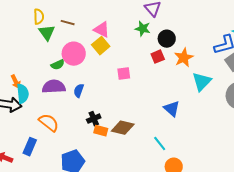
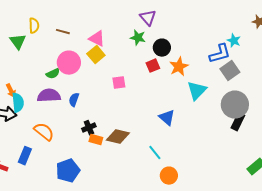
green triangle: (47, 33) -> (18, 42), moved

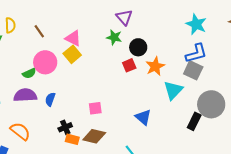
brown line: (63, 32) -> (39, 31), turned 40
cyan star: (234, 41) -> (196, 24), moved, size x1.5
gray square: (230, 71) -> (193, 70), moved, turned -30
pink square: (119, 83) -> (95, 108), moved
black rectangle: (238, 122) -> (194, 121), moved

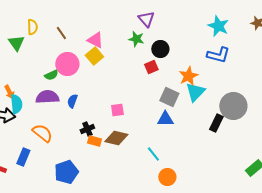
blue L-shape: (196, 53) -> (218, 55), turned 30
orange star: (155, 66) -> (188, 76), moved
gray square: (193, 70) -> (169, 97), moved
blue triangle: (143, 117) -> (165, 119), turned -42

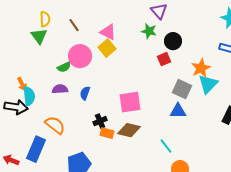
green triangle: (16, 43) -> (39, 36), moved
purple semicircle: (47, 97) -> (60, 89), size x0.7
pink square: (117, 110) -> (130, 102), size x1.6
blue rectangle: (23, 157) -> (36, 149), size x1.4

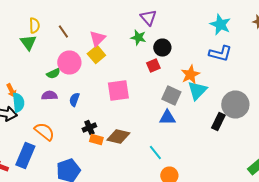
pink triangle: (108, 32) -> (97, 38), turned 48
pink square: (130, 102) -> (118, 90), moved

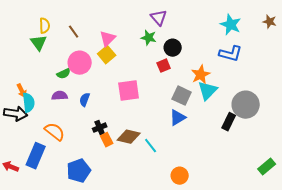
blue triangle: (167, 118) -> (178, 118), turned -30
orange rectangle: (96, 140) -> (107, 140), turned 48
cyan line: (155, 152) -> (151, 146), moved

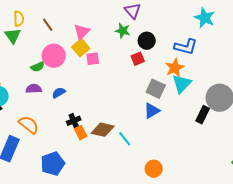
blue L-shape: (231, 54) -> (186, 47), moved
pink square: (129, 91) -> (93, 59), moved, size x0.6
blue semicircle: (85, 100) -> (59, 93), turned 40

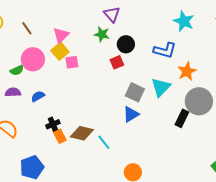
orange star: (175, 68) -> (187, 71), moved

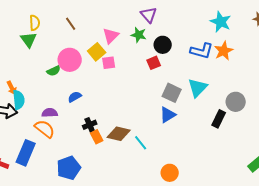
brown line: (27, 28) -> (71, 24), moved
pink triangle: (61, 35) -> (111, 36), moved
orange star: (187, 71) -> (224, 51), moved
purple semicircle: (13, 92) -> (50, 113), moved
gray circle: (199, 101) -> (236, 102), size x0.7

